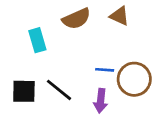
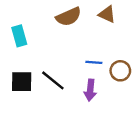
cyan rectangle: (37, 40) -> (19, 36), moved
brown circle: (134, 79) -> (120, 71), size x0.7

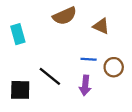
brown triangle: (107, 14) -> (101, 26), moved
black square: (22, 82) -> (20, 90), moved

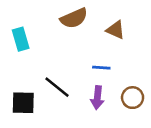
brown circle: (114, 67) -> (133, 98), moved

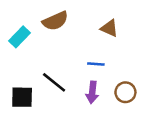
brown semicircle: (74, 18) -> (55, 21), moved
cyan rectangle: (21, 39) -> (20, 37), turned 60

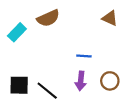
brown triangle: (109, 28) -> (110, 18), moved
black line: (54, 82) -> (47, 91), moved

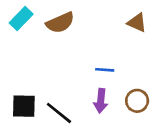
cyan rectangle: (17, 32) -> (21, 19), moved

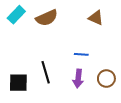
brown triangle: (137, 23) -> (96, 18), moved
black line: (59, 113) -> (46, 72), moved, turned 35

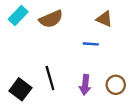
blue line: (81, 54) -> (91, 44), moved
black square: (18, 83) -> (20, 89), turned 36

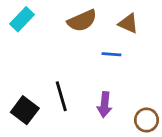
brown semicircle: (51, 19) -> (82, 21), moved
brown circle: (116, 85) -> (146, 120), moved

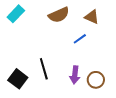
blue line: (112, 54) -> (80, 39), turned -40
brown circle: (146, 120) -> (96, 80), moved

